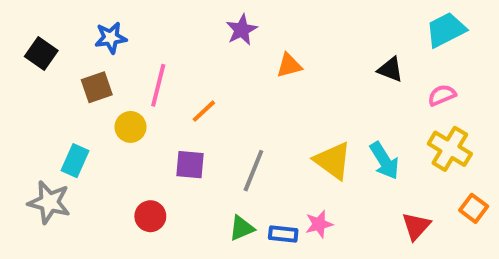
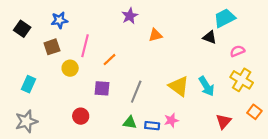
cyan trapezoid: (446, 30) -> (225, 18), moved
cyan rectangle: (75, 161) -> (29, 84), moved
gray star: (49, 202) -> (26, 121), moved, turned -30
green triangle: (242, 228) -> (130, 122), turned 32

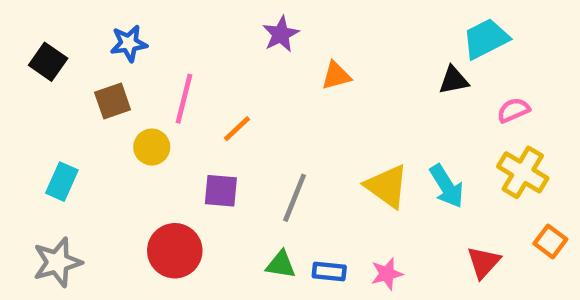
black triangle: (210, 37) -> (454, 80), turned -32
red circle: (81, 116) -> (175, 251), size x1.5
pink star: (171, 120) -> (387, 274), moved

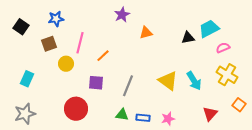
cyan trapezoid: (486, 39) -> (209, 29), moved
black triangle: (454, 80) -> (188, 38), moved

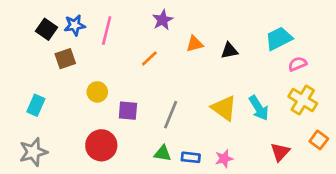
black square: (21, 27) -> (47, 29), moved
black triangle: (188, 38) -> (229, 51), moved
pink line: (80, 43) -> (107, 31), moved
orange line: (103, 56) -> (149, 59), moved
yellow circle: (66, 64) -> (97, 92), moved

